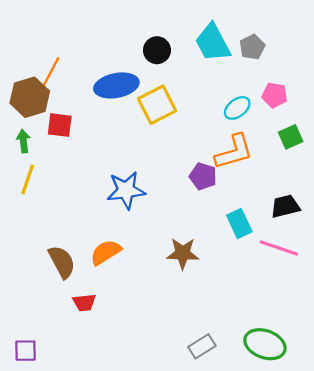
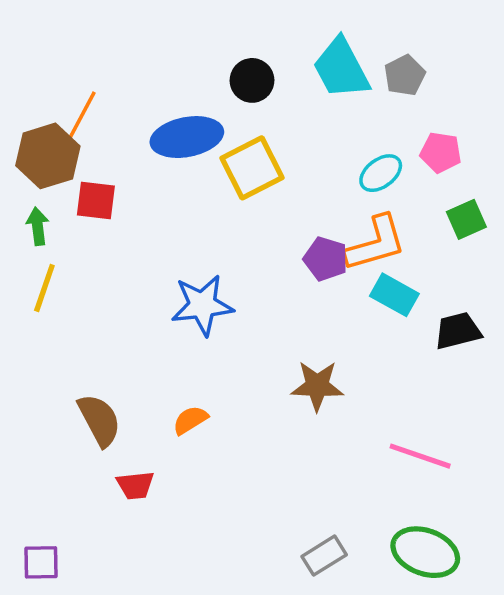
purple pentagon: (203, 176) -> (326, 259), moved
cyan rectangle: (239, 223) -> (394, 295), moved, turned -36
pink line: (279, 248) -> (420, 456), moved
orange semicircle: (106, 252) -> (190, 420), moved, size x0.7
brown star: (183, 253) -> (317, 386), moved

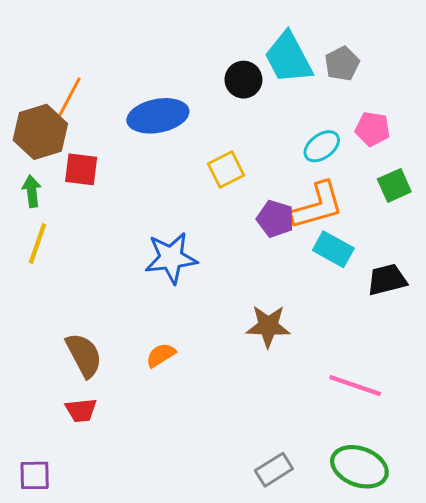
black circle: (252, 80) -> (243, 80), moved
yellow square: (252, 168) -> (226, 169), moved, size x0.7
red trapezoid: (135, 485) -> (81, 410), moved

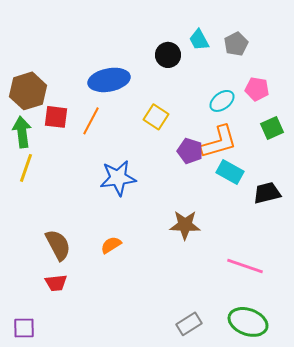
cyan trapezoid: (288, 58) -> (199, 40), size x0.6
orange line: (69, 97) -> (91, 121), moved
yellow square: (226, 169) -> (156, 117), turned -30
green arrow: (32, 191) -> (22, 132), size x1.4

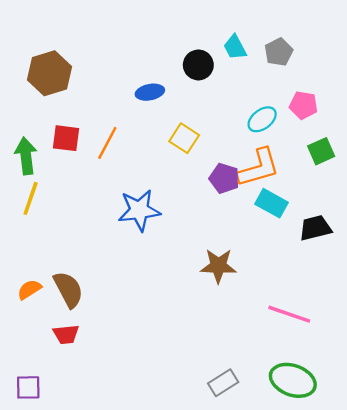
blue ellipse: (109, 80) -> (150, 92), moved, size x0.6
brown hexagon: (28, 91) -> (49, 73), moved
orange semicircle: (111, 245) -> (29, 289), moved

